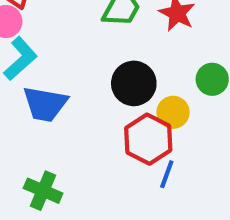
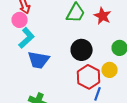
yellow circle: (173, 112) -> (110, 70), moved

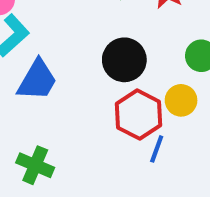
blue trapezoid: (39, 60) -> (37, 80), turned -70

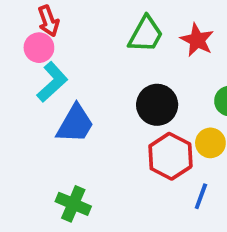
blue line: (157, 149) -> (201, 196), moved

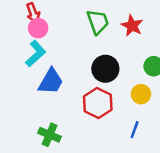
green trapezoid: (146, 34) -> (98, 22), turned -48
pink circle: (39, 48) -> (38, 28), moved
red hexagon: (170, 156) -> (98, 103), moved

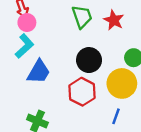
yellow circle: (141, 94) -> (122, 83), size x1.6

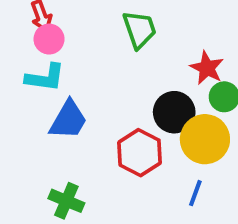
red star: (114, 20) -> (207, 68), moved
cyan L-shape: (25, 46) -> (45, 78), turned 50
black circle: (89, 60) -> (174, 112), moved

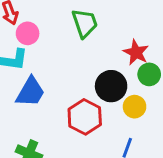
pink circle: (49, 39) -> (28, 33), moved
yellow circle: (205, 139) -> (135, 107), size x0.6

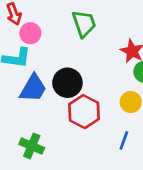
black circle: (111, 86) -> (67, 83), moved

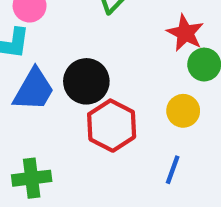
green cross: (32, 146) -> (32, 178), turned -30

